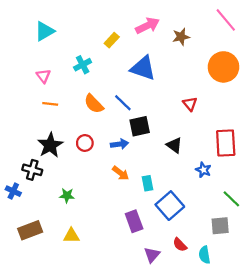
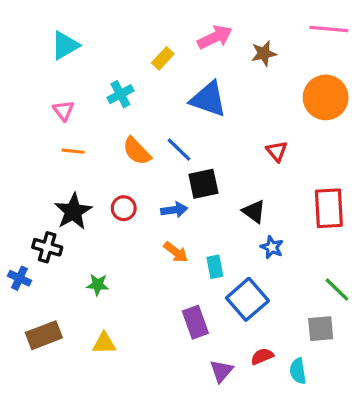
pink line: (226, 20) -> (329, 29), turned -45
blue star: (203, 170) -> (272, 247), moved
red semicircle: (180, 245) -> (262, 356), turned 112

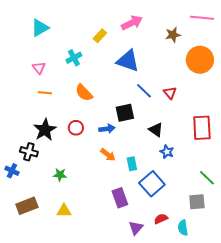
brown star: (264, 53) -> (173, 35), moved
blue line: (179, 150) -> (144, 91), moved

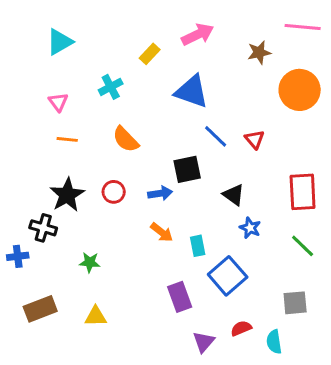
blue cross: (12, 171) -> (18, 256), turned -32
green line: (207, 178) -> (303, 246), moved

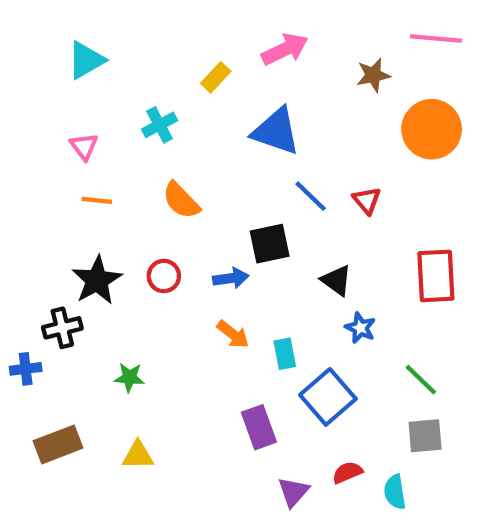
black cross: (43, 228) -> (62, 328), turned -30
green line: (303, 246) -> (421, 380), moved

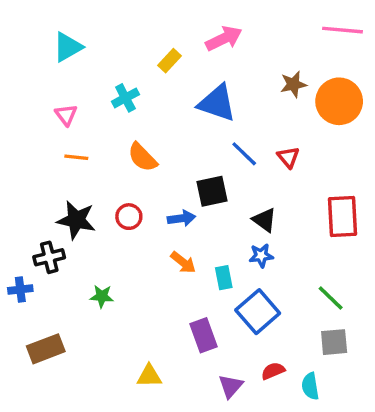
brown star: (373, 75) -> (293, 84), moved
black star: (97, 280) -> (76, 220), turned -30
blue star: (360, 328) -> (261, 256), moved, turned -30
yellow triangle: (138, 455) -> (149, 376), moved

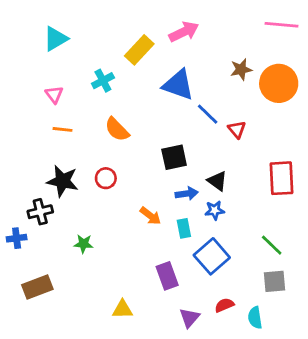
yellow rectangle: (170, 61) -> (139, 50), size x1.5
blue line: (244, 154) -> (208, 114), moved
blue arrow: (181, 218) -> (187, 194), moved

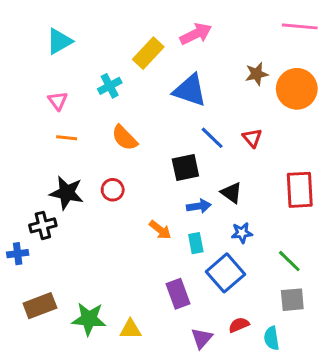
blue line: (208, 114) -> (212, 138), moved
blue star: (215, 210) -> (242, 233), moved
green star: (83, 244) -> (89, 319), moved, size x1.6

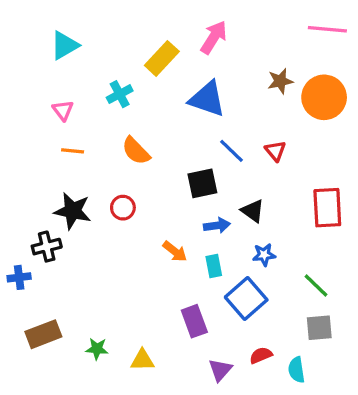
pink arrow: (196, 34) -> (214, 37), turned -32
green star: (89, 319) -> (97, 349), size x0.6

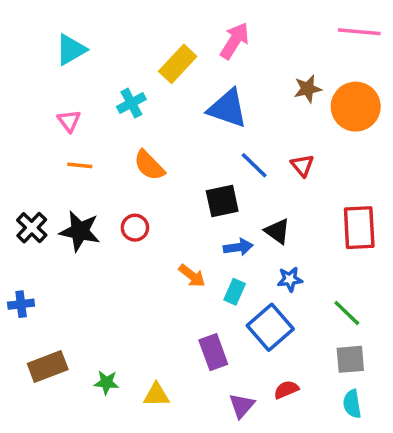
black cross: (47, 247) -> (32, 228), moved, turned -32
cyan rectangle: (214, 266) -> (235, 292), turned 35
cyan semicircle: (296, 370) -> (352, 404), moved

